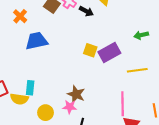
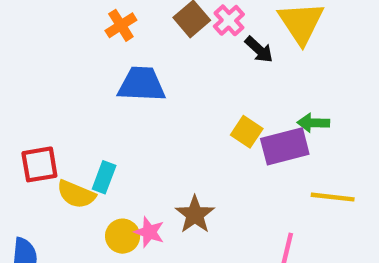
green arrow: (141, 35) -> (313, 123), moved
pink star: (70, 107) -> (149, 232), moved

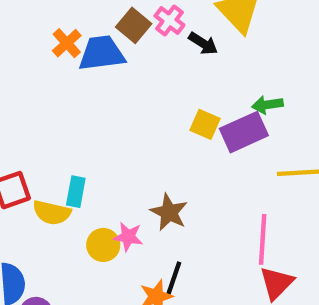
blue trapezoid: (142, 84) -> (102, 53), moved

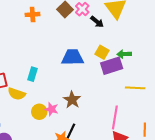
orange cross: (67, 43) -> (33, 14), turned 32
blue trapezoid: (102, 53) -> (72, 57), moved
yellow square: (205, 124) -> (102, 52), moved
cyan rectangle: (76, 192) -> (32, 74), moved

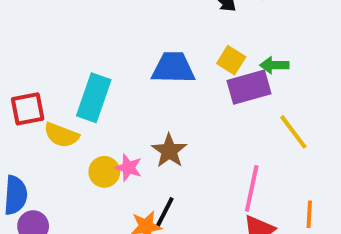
cyan rectangle: (32, 74) -> (94, 98), size x1.6
yellow line: (135, 88) -> (293, 132), turned 48

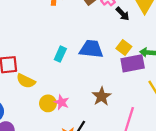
cyan rectangle: (94, 98) -> (60, 54), moved, size x0.6
brown star: (169, 151) -> (102, 96), moved

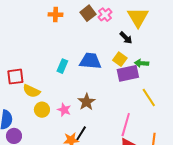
black arrow: (123, 14) -> (126, 38), moved
brown star: (102, 96) -> (87, 102), moved
yellow circle: (48, 103) -> (42, 110), moved

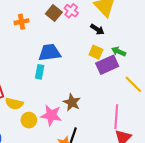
blue trapezoid: (90, 61) -> (50, 53), moved
green arrow: (142, 63) -> (119, 51), turned 32
pink star: (64, 110) -> (51, 115), size x1.5

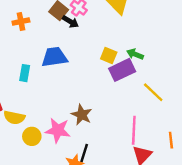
black arrow: (97, 29) -> (70, 22), moved
cyan rectangle: (40, 72) -> (25, 73), moved

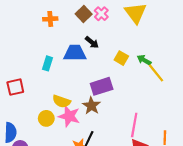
black arrow: (70, 22) -> (92, 42), moved
purple rectangle: (122, 70) -> (102, 86), moved
yellow line: (153, 92) -> (156, 73), moved
yellow semicircle: (14, 118) -> (61, 101), moved

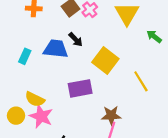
yellow square: (121, 58) -> (105, 60), size x1.6
green arrow: (144, 60) -> (154, 36), moved
brown star: (91, 106) -> (111, 115), moved, turned 30

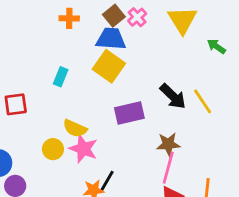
black arrow: (76, 40) -> (173, 96), moved, size x1.5
blue trapezoid: (56, 49) -> (111, 39), moved
yellow square: (105, 60) -> (109, 66), moved

